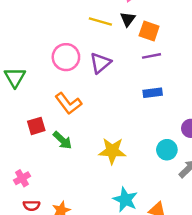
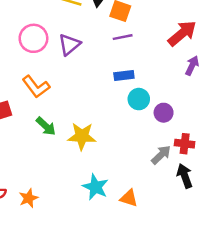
green arrow: (62, 140) -> (46, 126), moved
cyan circle: (167, 150) -> (139, 99), moved

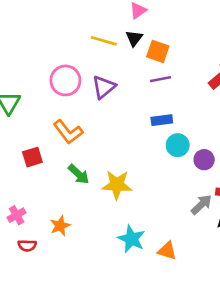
orange star: (29, 198) -> (60, 226), moved

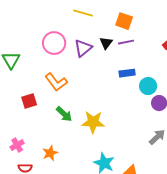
black triangle: (134, 38) -> (106, 43), moved
cyan circle: (178, 145) -> (148, 86), moved

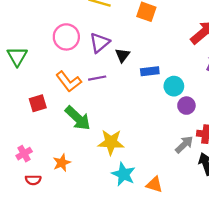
purple line: (126, 42) -> (97, 78), moved
black triangle: (106, 43) -> (122, 55), moved
green arrow: (64, 114) -> (78, 118), size x1.4
yellow star: (93, 122) -> (111, 142), moved

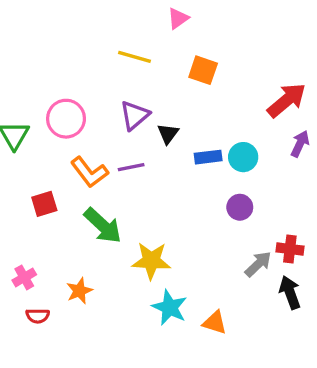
pink circle: (66, 37) -> (66, 119), moved
cyan circle: (174, 86) -> (243, 157), moved
purple circle: (186, 106) -> (240, 207), moved

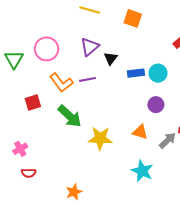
orange star: (79, 291) -> (74, 192), moved
cyan star: (170, 307) -> (142, 171), moved
orange triangle: (215, 323) -> (140, 132), moved

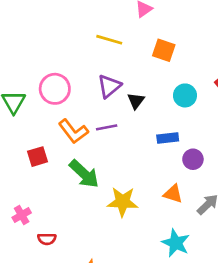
blue rectangle: (136, 73) -> (168, 138), moved
cyan circle: (158, 73) -> (185, 95), moved
red semicircle: (29, 173) -> (47, 239), moved

